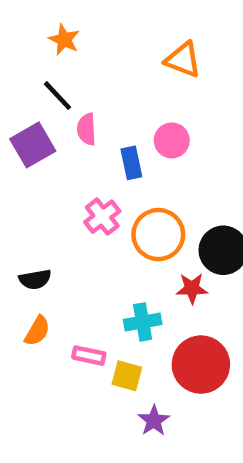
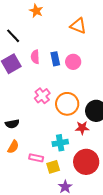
orange star: (64, 40) -> (36, 11), moved
black line: (57, 96) -> (13, 36), moved
blue rectangle: (131, 163) -> (55, 59), moved
yellow square: (127, 376) -> (53, 167), turned -32

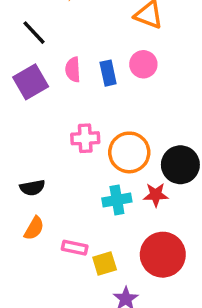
pink circle: (73, 62) -> (143, 64), moved
pink cross: (42, 96) -> (85, 138), turned 35
cyan cross: (60, 143) -> (117, 200), moved

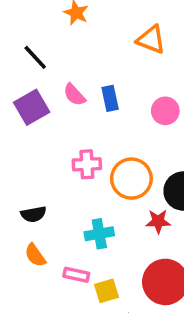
pink circle: (143, 64) -> (165, 111), moved
pink semicircle: (73, 70) -> (74, 95), turned -40
cyan cross: (117, 200) -> (99, 234), moved
orange semicircle: (34, 228) -> (35, 255), turned 115

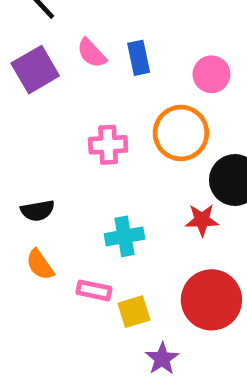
orange circle: (131, 179) -> (181, 133), moved

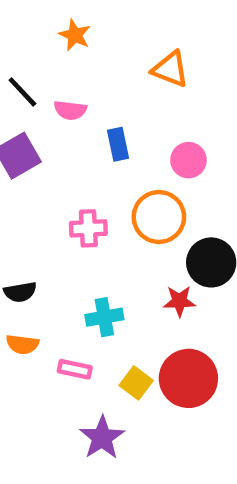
pink semicircle: (92, 53) -> (70, 110), moved, turned -40
orange semicircle: (40, 265) -> (22, 344), turned -48
yellow square: (134, 312) -> (136, 383), moved, turned -36
purple star: (162, 359) -> (102, 438), moved, size x1.4

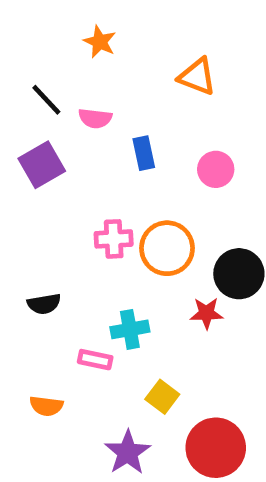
orange circle: (159, 217) -> (167, 248), moved
orange semicircle: (22, 344) -> (46, 406), moved
pink rectangle: (75, 369) -> (95, 360), moved
red circle: (188, 378) -> (216, 448), moved

